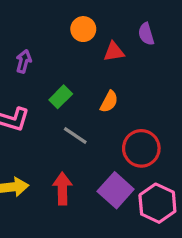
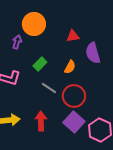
orange circle: (83, 29) -> (34, 24), moved, size x1.5
purple semicircle: (146, 34) -> (93, 53), moved, size x1.5
red circle: (141, 148) -> (74, 96), moved

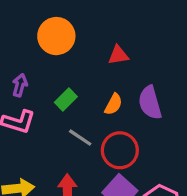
purple arrow: (17, 42) -> (20, 85), moved
purple semicircle: (93, 53) -> (150, 103), moved

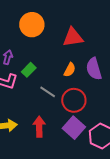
red triangle: (118, 55) -> (73, 37), size x1.5
green rectangle: (66, 99) -> (29, 70), moved

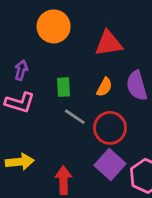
green rectangle: (29, 70) -> (63, 87), moved, turned -48
red arrow: (39, 127) -> (63, 180), moved

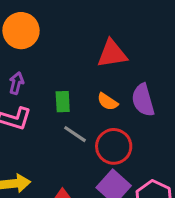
orange circle: (54, 26) -> (21, 31), moved
orange semicircle: (104, 87) -> (108, 102), turned 96

